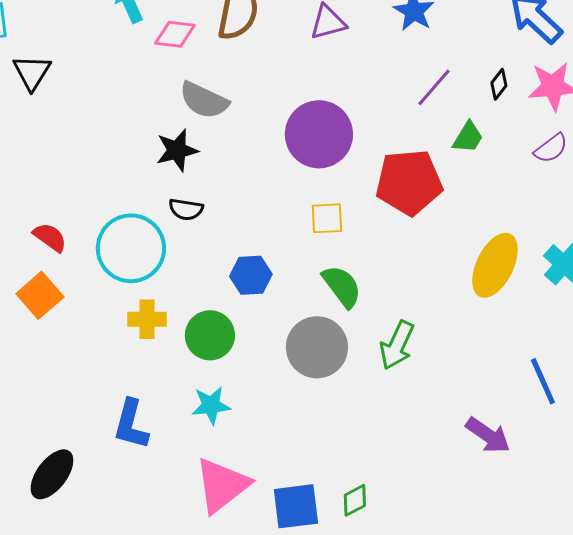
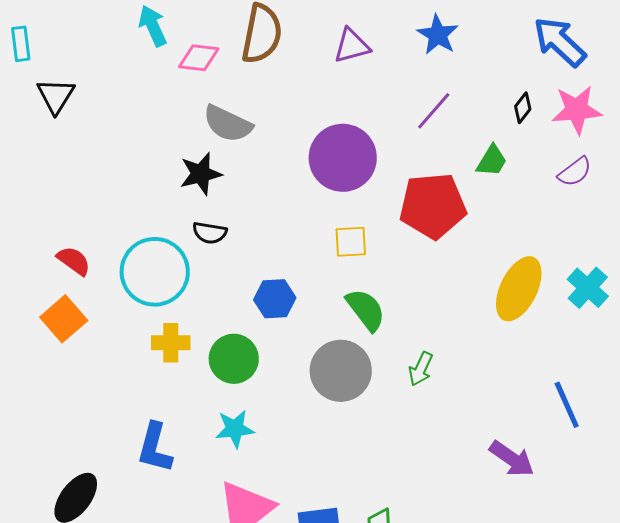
purple line: (434, 87) -> (434, 111), moved
green arrow: (397, 345) -> (421, 369), size x0.7

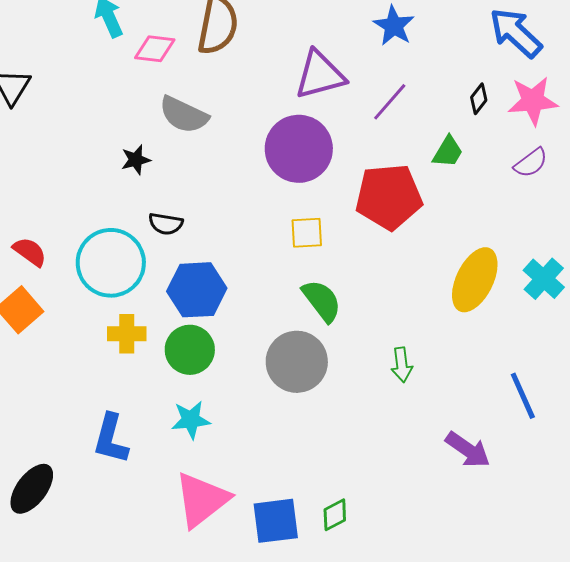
purple triangle: (352, 46) -> (320, 75), moved, size x1.4
black star: (201, 174) -> (136, 160), moved, size x0.7
blue hexagon: (275, 299) -> (197, 290), moved, size x1.4
green arrow: (421, 369) -> (402, 365), moved, turned -32

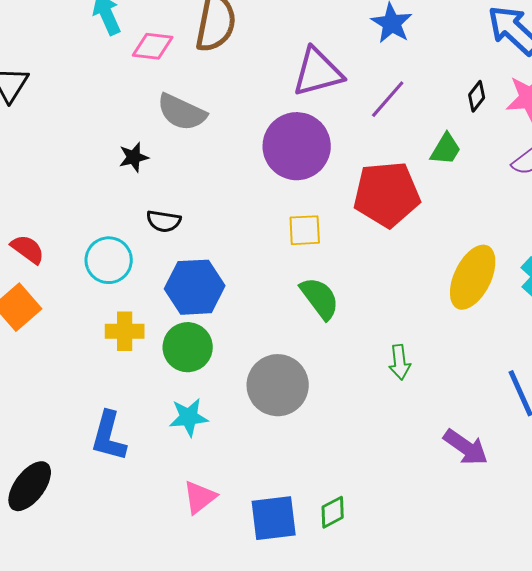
cyan circle: (111, 263) -> (109, 260), size x0.7
gray circle: (297, 362) -> (278, 385), moved
pink triangle: (202, 500) -> (200, 497), size x0.6

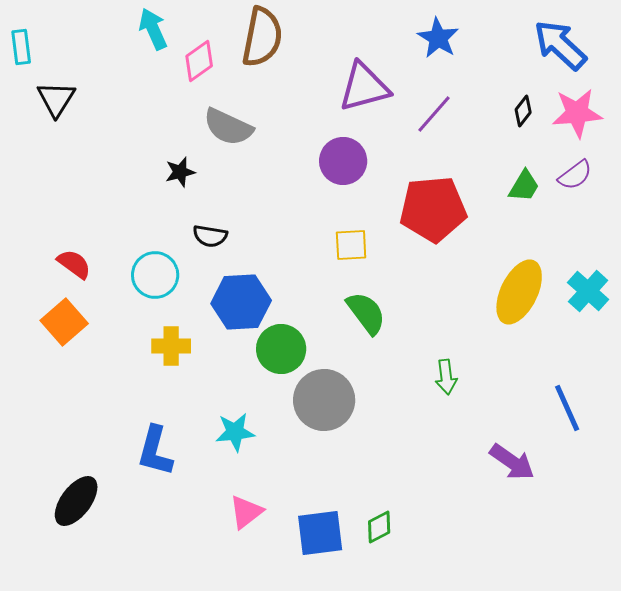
pink diamond: (153, 46) -> (199, 61), turned -42
purple circle: (297, 146) -> (343, 161), size x0.7
green trapezoid: (446, 149) -> (524, 186), moved
green circle: (188, 347) -> (281, 349), moved

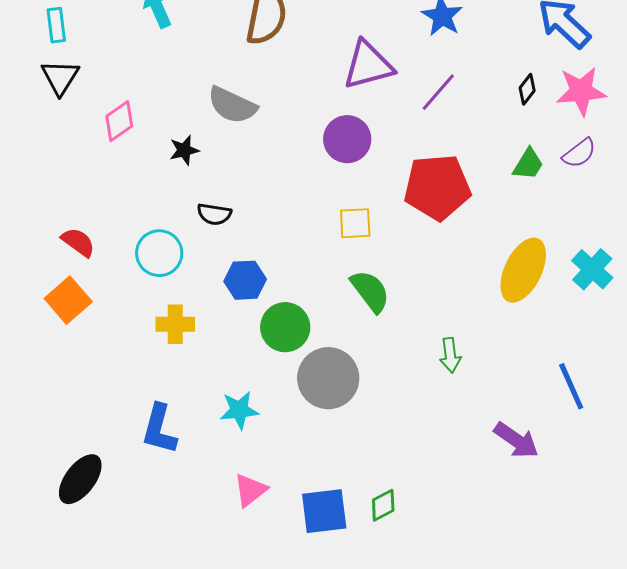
cyan rectangle: (21, 47) -> (56, 25), moved
pink diamond: (199, 61) -> (119, 121), moved
blue hexagon: (241, 302) -> (245, 280), size x0.7

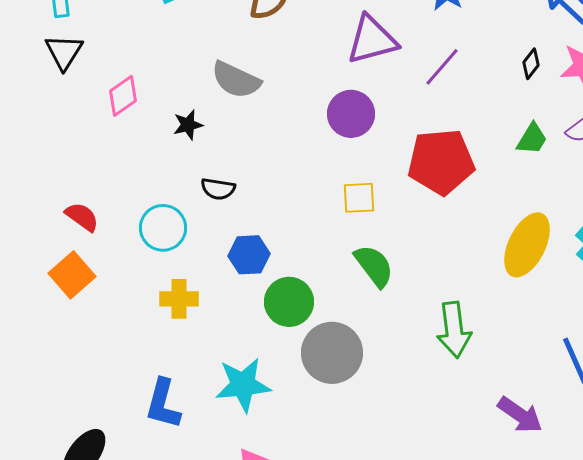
green arrow: (450, 355) -> (454, 330), size x1.6
cyan star: (239, 410) -> (243, 385), size x1.4

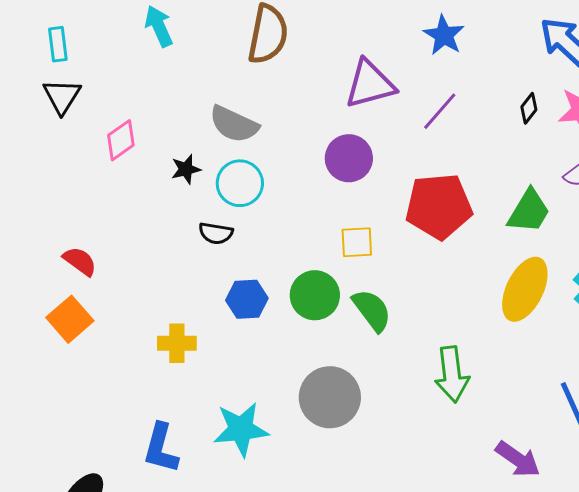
green trapezoid: (532, 139) -> (529, 211), moved, size x1.4
cyan circle: (163, 228) -> (240, 183), moved
green circle: (289, 302) -> (315, 295), moved

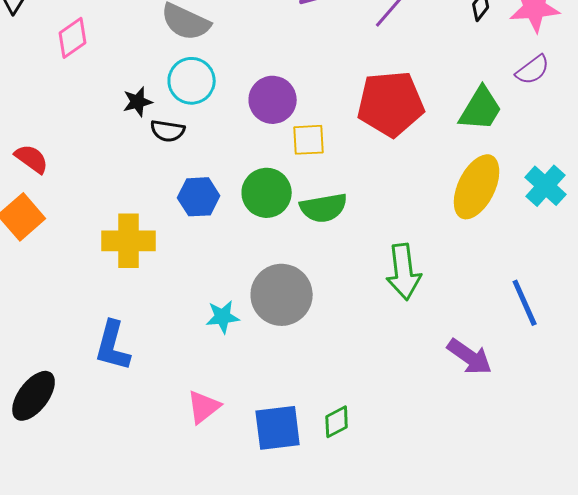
purple circle: (349, 158) -> (273, 100), moved
black star: (186, 169) -> (138, 102), moved
green semicircle: (372, 310) -> (324, 208), turned 117
yellow cross: (177, 343) -> (129, 241), size x1.4
cyan star: (241, 429) -> (223, 317), moved, size x0.6

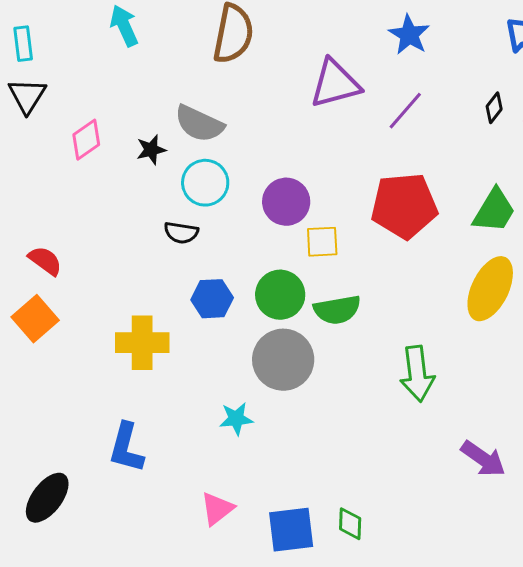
black star: (138, 102) -> (151, 150), moved
gray circle: (282, 295) -> (283, 360), moved
green diamond: (337, 422) -> (350, 524), turned -60

